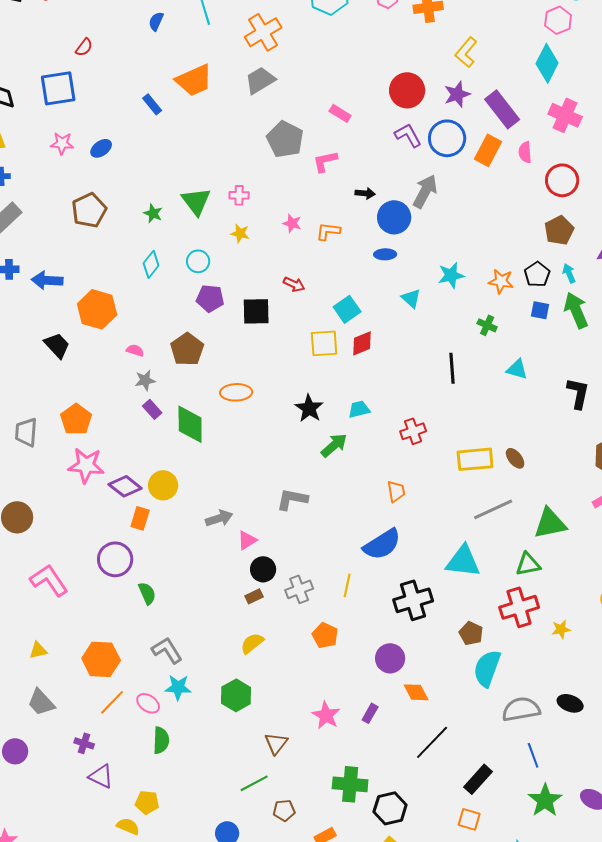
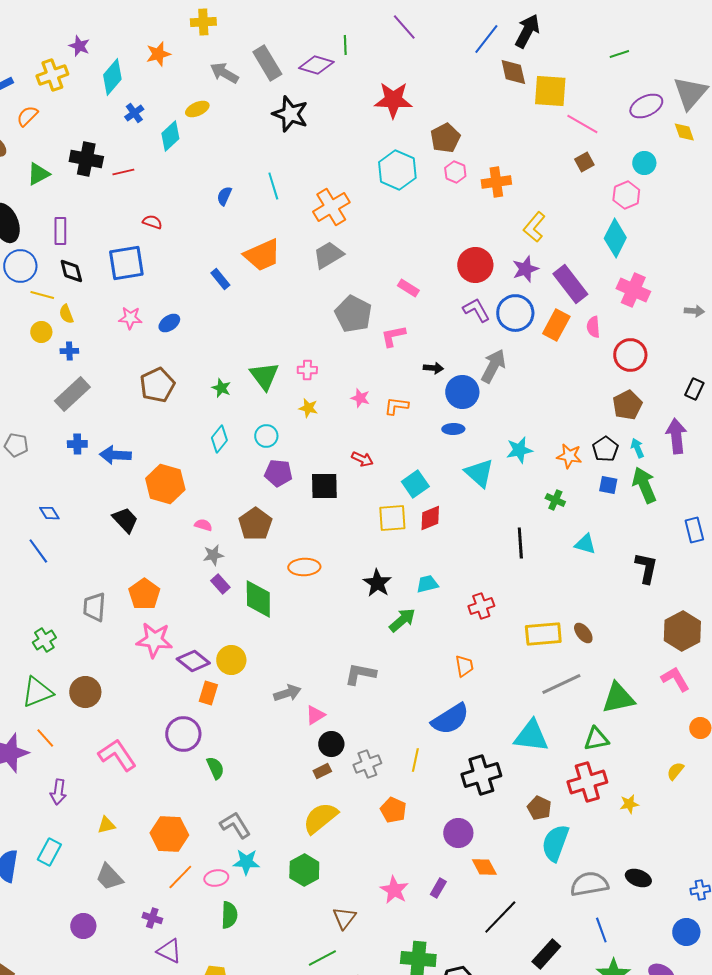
red semicircle: (84, 47) -> (152, 222), turned -108
cyan triangle: (411, 298) -> (479, 473), size x1.5
yellow semicircle: (252, 643) -> (320, 818), size x1.5
pink ellipse: (148, 703) -> (216, 878), turned -45

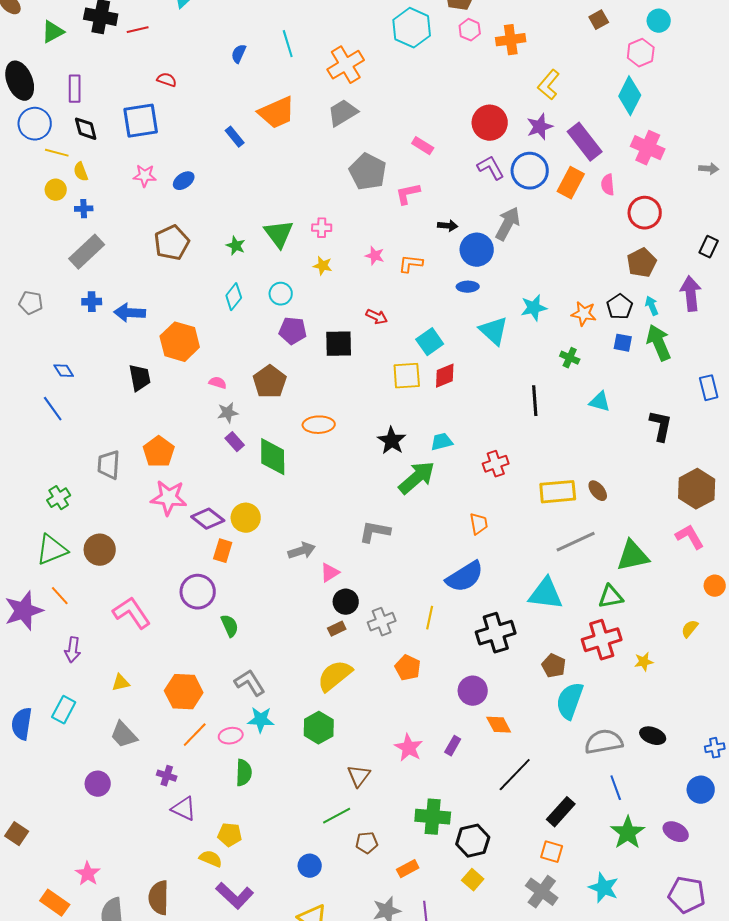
black trapezoid: (125, 520) -> (140, 378), turned 32
green arrow: (402, 620) -> (417, 478), size x1.4

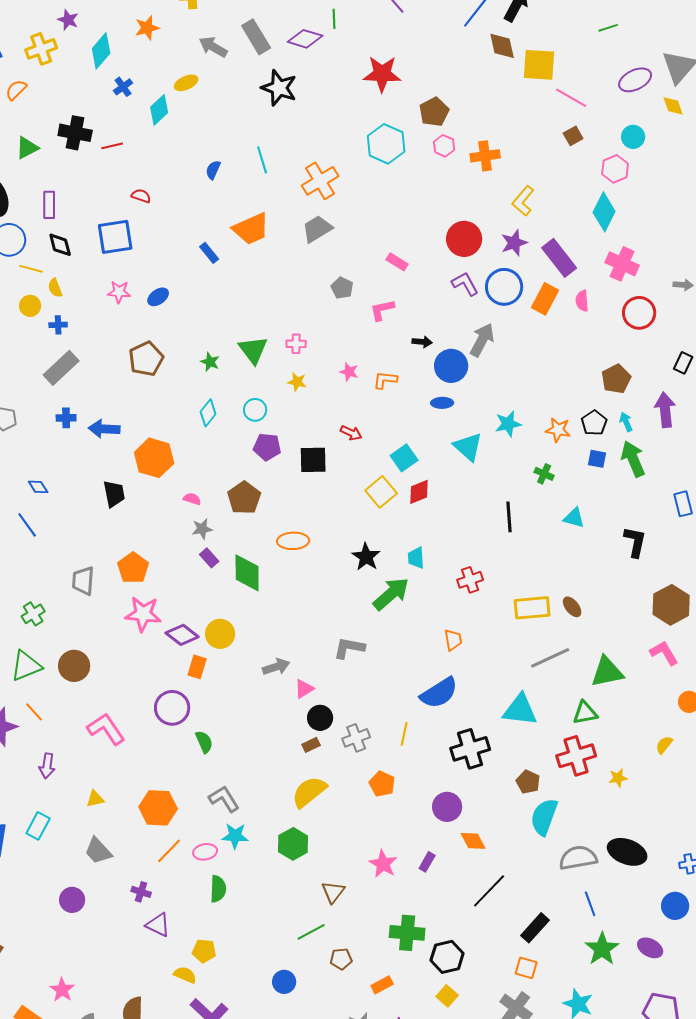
gray pentagon: (368, 172) -> (342, 288), size x0.6
red circle: (645, 213) -> (639, 313), moved
yellow square: (407, 376) -> (381, 492), turned -36
cyan trapezoid: (442, 442) -> (416, 558), turned -80
black ellipse: (653, 736) -> (627, 852), size x1.5

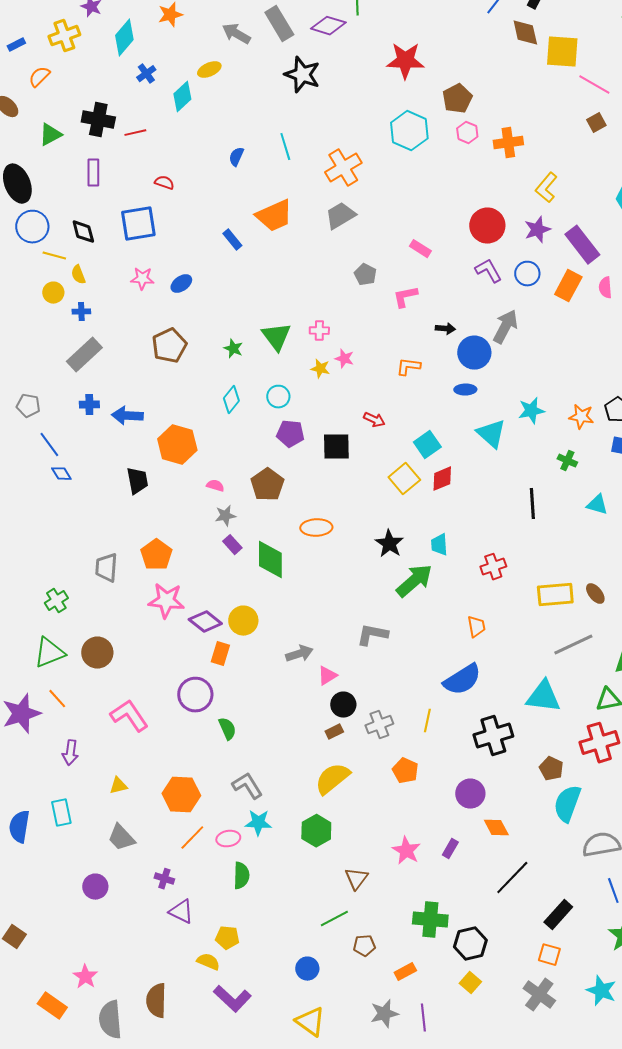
purple rectangle: (49, 205) -> (93, 173), moved
blue circle: (504, 287) -> (527, 274), size x0.7
pink star: (349, 372) -> (344, 359), moved
blue line: (27, 525) -> (49, 445), moved
cyan rectangle: (38, 826) -> (61, 813), turned -40

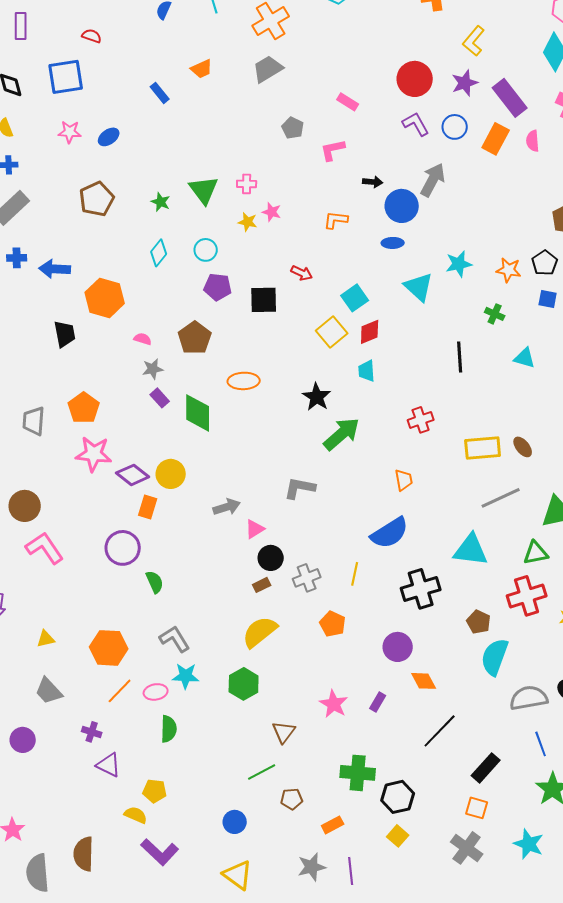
orange trapezoid: (274, 216) -> (202, 69), size x0.6
cyan trapezoid: (439, 545) -> (367, 371), moved
pink L-shape: (129, 716) -> (45, 548), moved

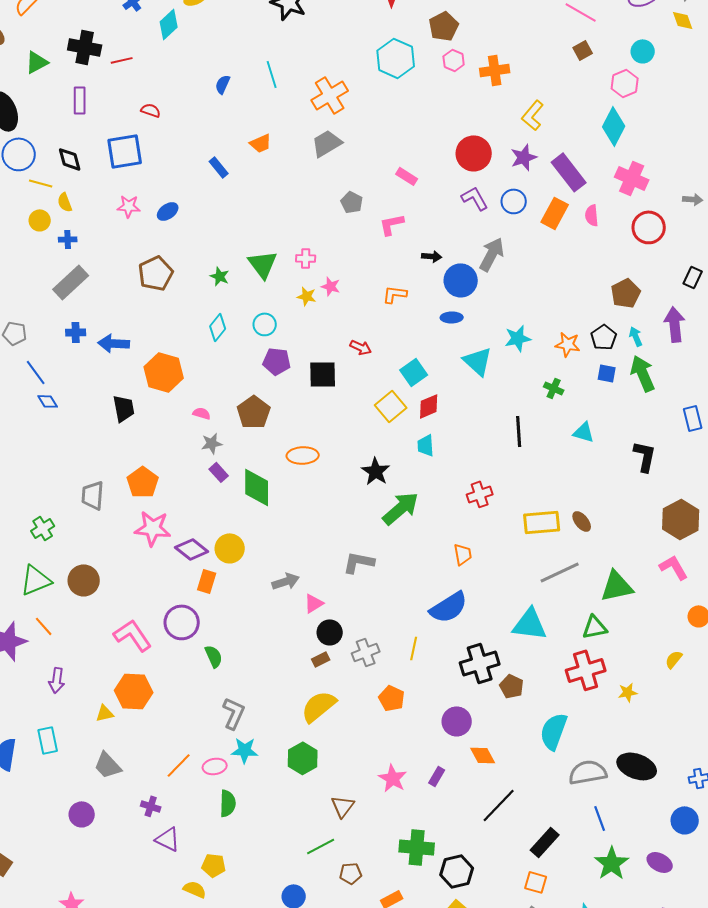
pink L-shape: (45, 548) -> (133, 635), moved
brown pentagon: (479, 622) -> (512, 686), moved
gray L-shape: (175, 639) -> (234, 713), turned 56
orange hexagon: (109, 648) -> (134, 691), moved

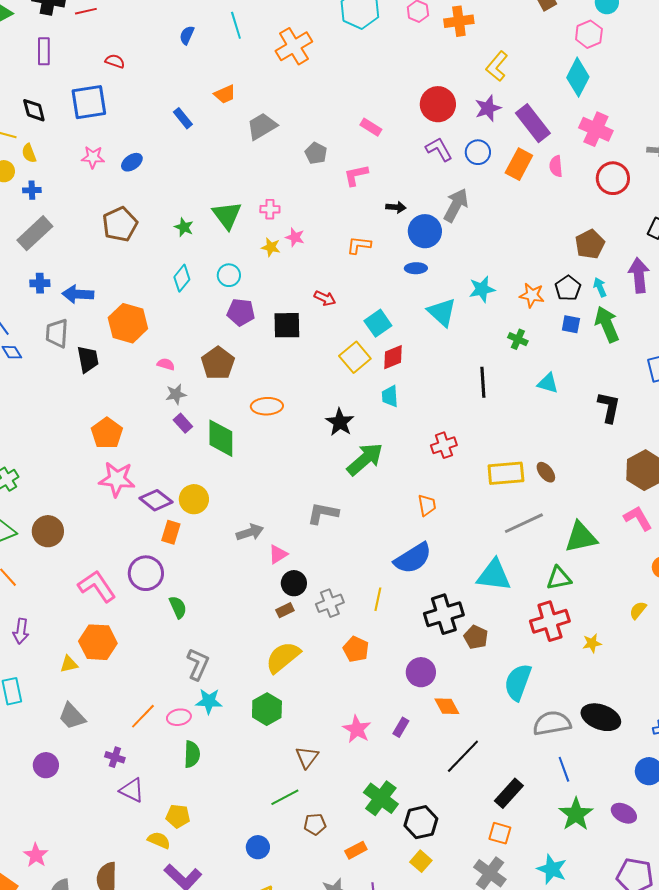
gray trapezoid: (327, 143) -> (262, 126), moved
gray trapezoid: (93, 495) -> (57, 333), moved
green cross: (417, 847) -> (381, 798), turned 32

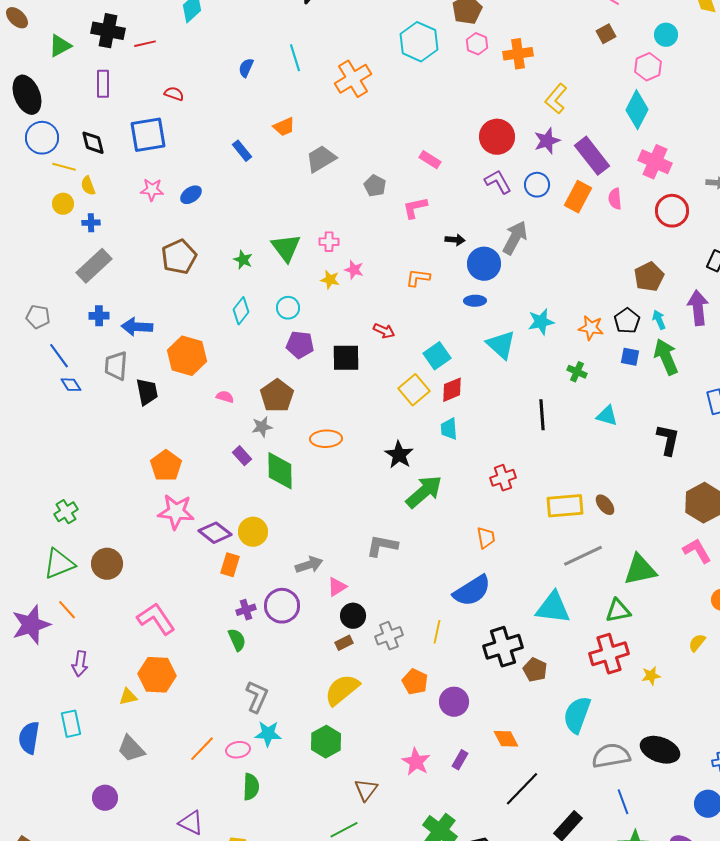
gray star: (176, 394) -> (262, 427), moved
purple circle: (146, 573) -> (282, 606), moved
purple circle: (421, 672) -> (454, 702), moved
purple cross: (115, 757) -> (246, 610), moved, turned -36

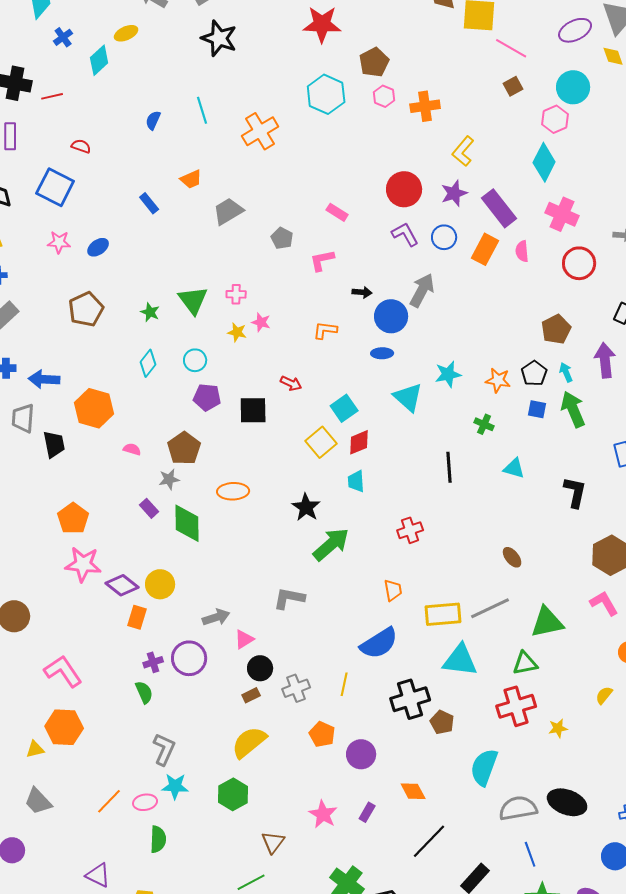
cyan circle: (666, 35) -> (573, 87), size x1.4
blue square: (148, 135) -> (55, 187), turned 36
yellow rectangle: (565, 506) -> (443, 614), moved

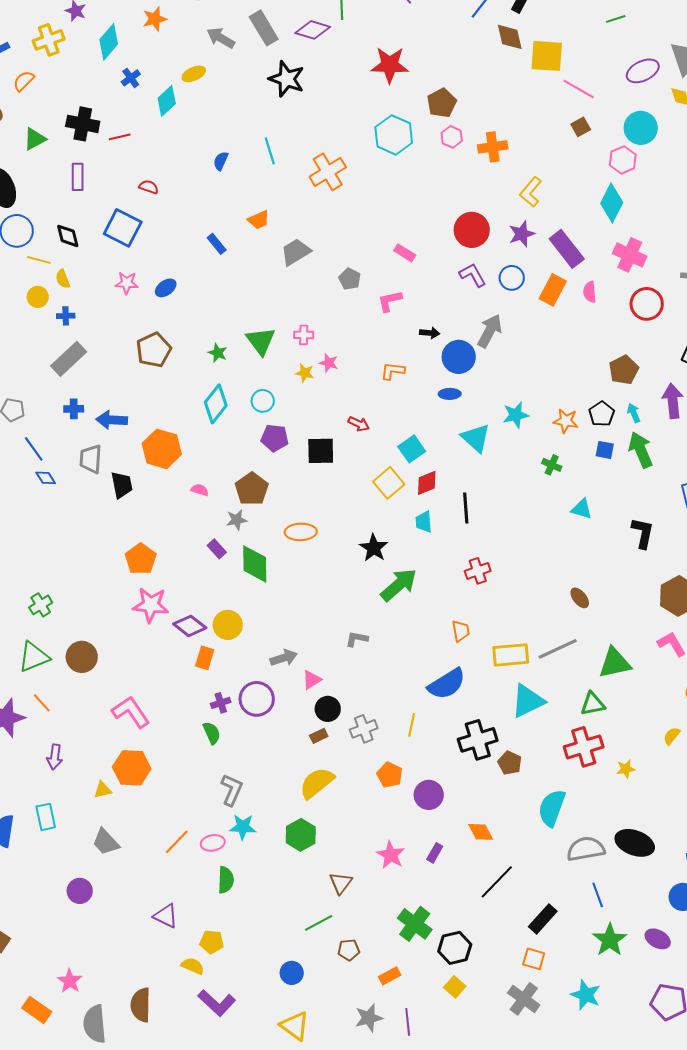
cyan diamond: (148, 363) -> (216, 404), size x1.4
black line: (449, 467) -> (466, 508), moved
gray L-shape: (289, 598) -> (357, 639), size x0.7
cyan triangle: (460, 660) -> (528, 701), turned -33

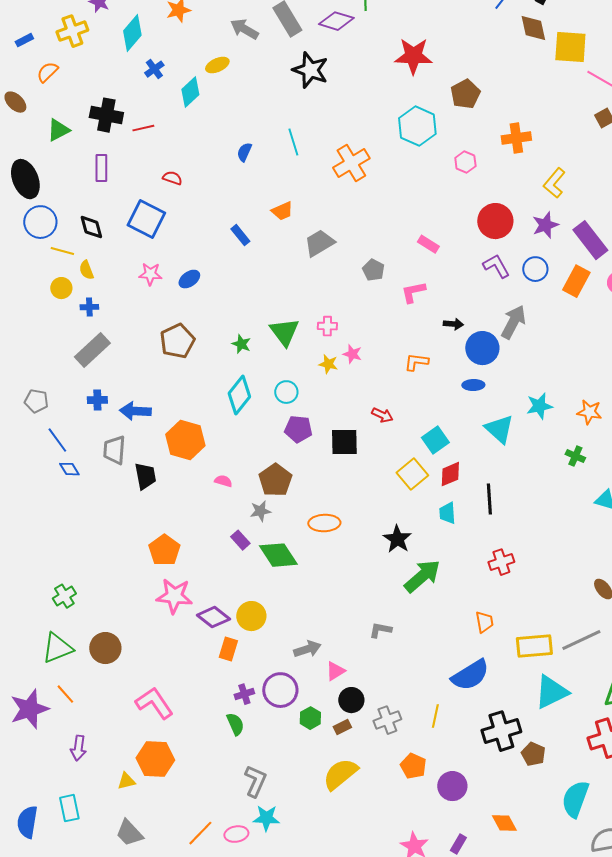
pink hexagon: (452, 137) -> (465, 162), moved
green diamond: (255, 564) -> (278, 555), turned -33
green hexagon: (301, 835) -> (310, 718), moved, size x0.7

